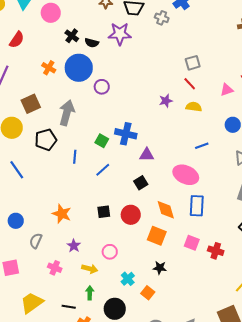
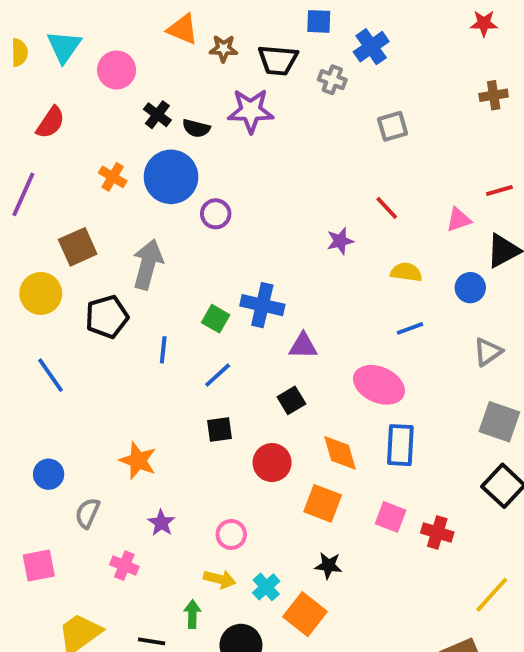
gray square: (193, 63) -> (393, 126), moved
yellow semicircle: (194, 107) -> (406, 272), moved
black square: (104, 212) -> (220, 430), moved
yellow arrow: (90, 269) -> (220, 579), moved
orange square: (148, 293) -> (305, 614), size x1.5

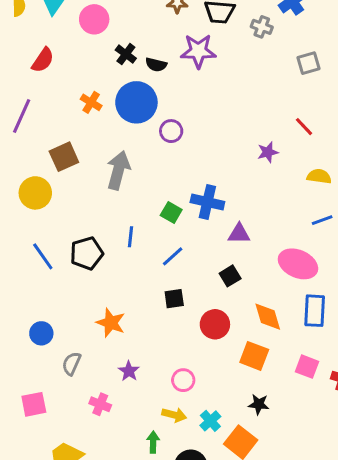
black pentagon: (107, 317) -> (87, 253), moved

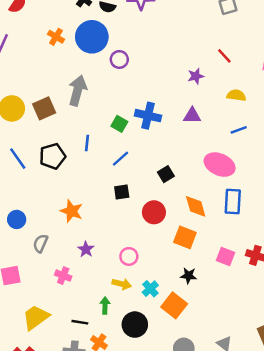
brown square: (64, 157) -> (44, 108), moved
purple triangle: (239, 234) -> (192, 116), moved
pink square: (307, 367) -> (226, 256), moved

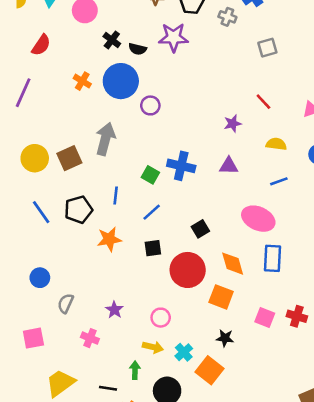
orange star: (72, 211) -> (109, 239), moved, turned -30
red circle: (154, 212) -> (188, 270), size x1.4

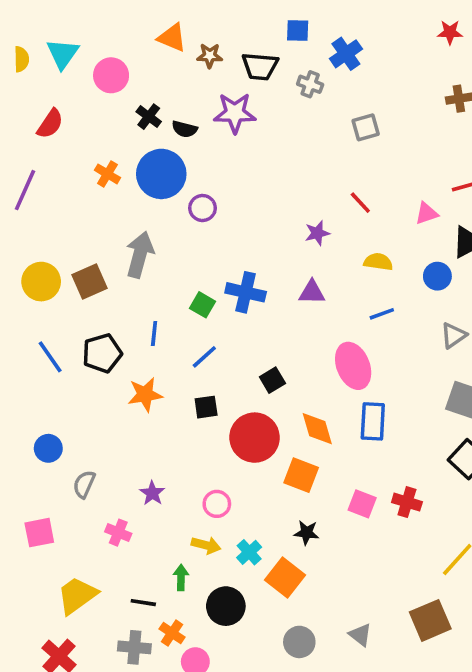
pink ellipse: (258, 219) -> (353, 366), turned 44

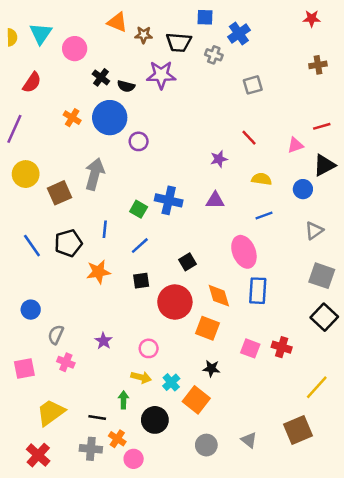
yellow circle: (41, 282) -> (26, 174), moved
pink cross: (118, 533) -> (66, 362), moved

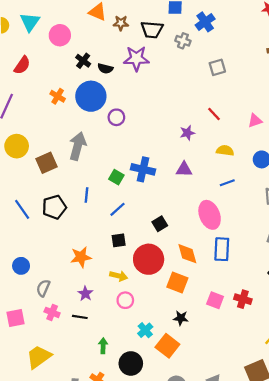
orange star: (98, 272) -> (81, 257), moved
yellow arrow: (141, 377) -> (119, 276), moved
black line: (97, 417) -> (80, 317), moved

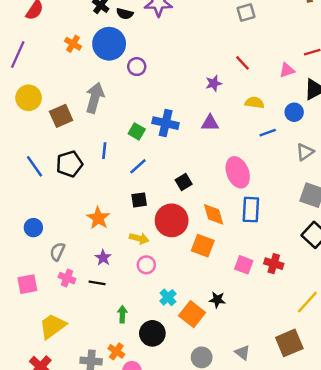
blue line: (227, 183) -> (268, 133), moved
orange star: (81, 257) -> (98, 218), turned -30
black star: (181, 318) -> (217, 300), moved

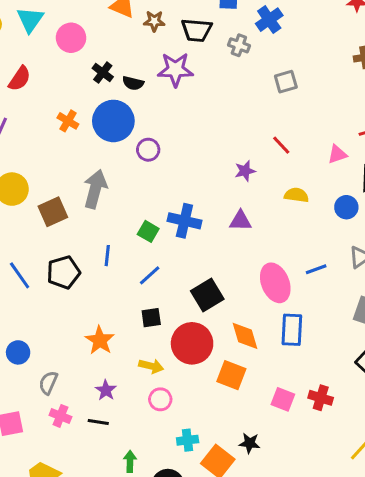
blue line: (268, 133) -> (316, 269), moved
black square: (184, 182) -> (207, 295), size x1.5
cyan cross: (168, 297) -> (188, 440), turned 35

